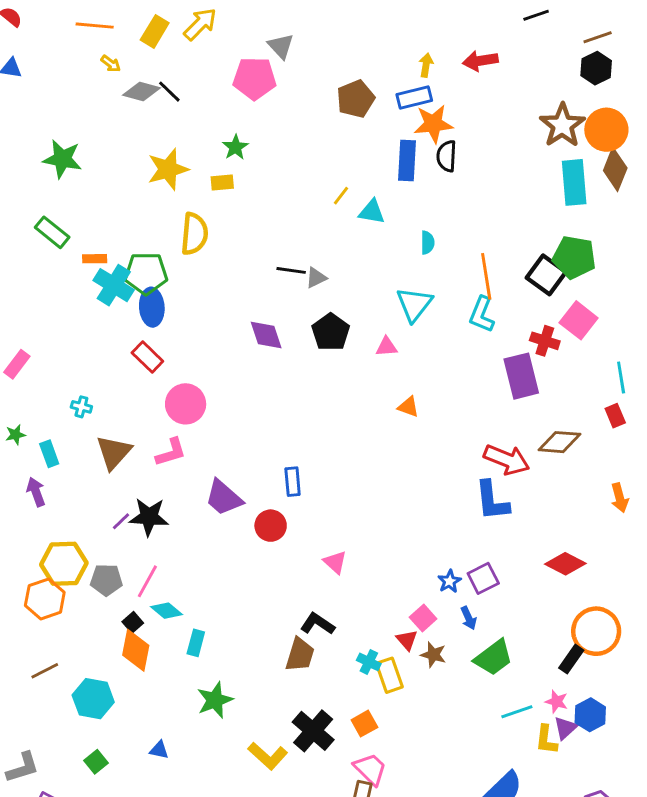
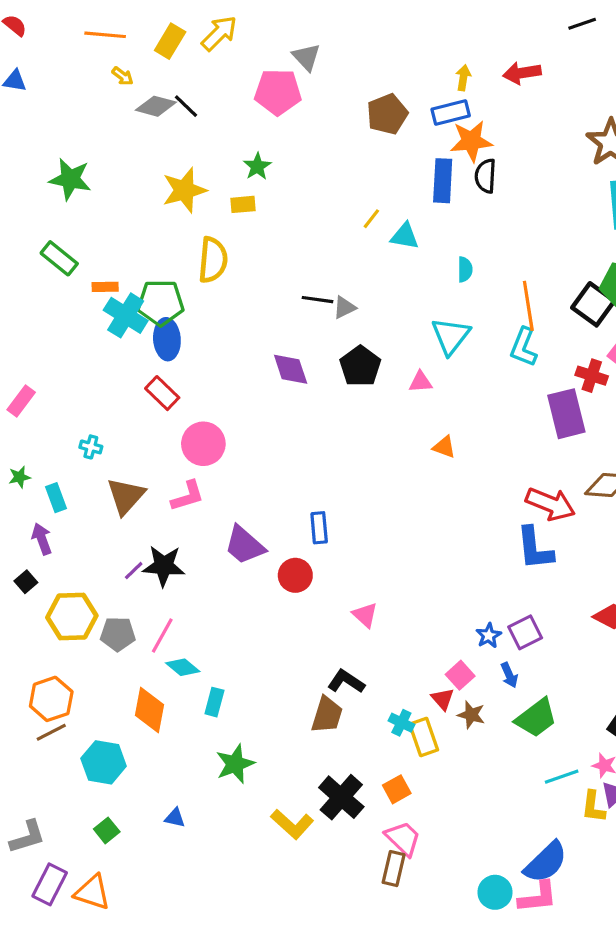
orange hexagon: (45, 599) -> (51, 699), moved
black square: (133, 622) -> (26, 582), moved

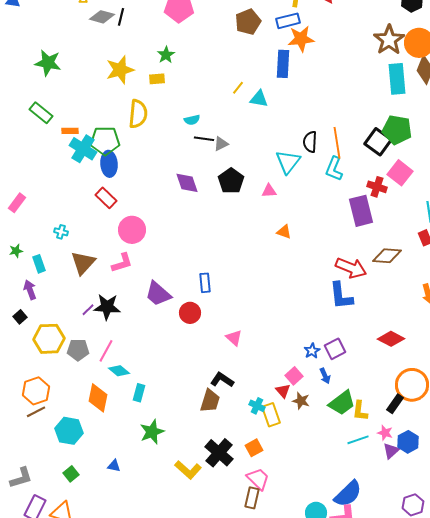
black line: (186, 106) -> (121, 17), turned 60
black semicircle: (485, 176) -> (310, 142), moved
cyan semicircle: (465, 269) -> (192, 120), moved, turned 77
yellow L-shape: (593, 807) -> (360, 411), moved

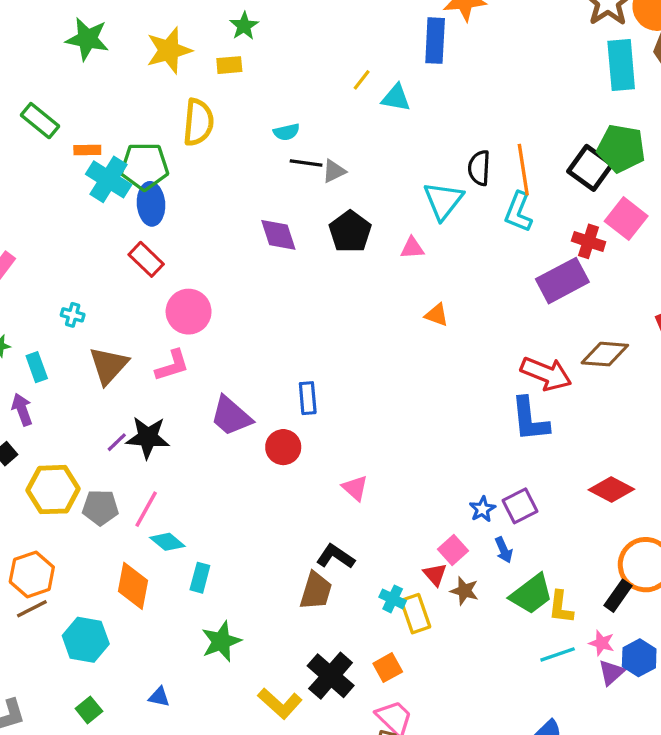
green star: (48, 63) -> (87, 39), moved
purple rectangle: (361, 211) -> (562, 281), turned 76

